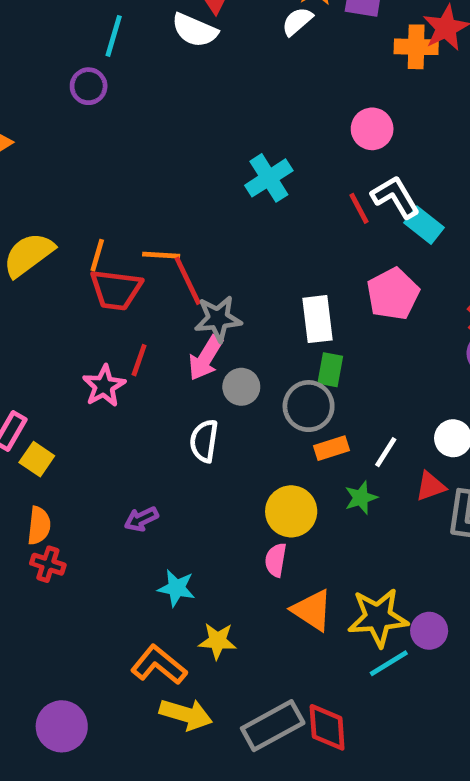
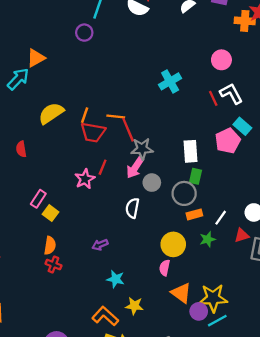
cyan rectangle: (424, 225) -> (242, 126), moved
purple circle: (429, 631) -> (199, 311), moved

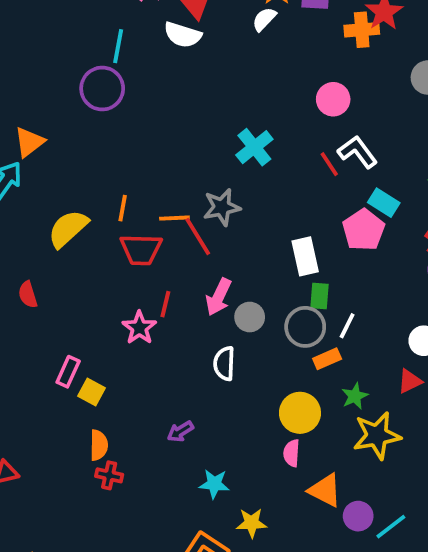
purple circle: (84, 33) -> (102, 89), size x1.5
orange line: (85, 115) -> (123, 208), moved
gray star: (142, 149) -> (222, 207), moved
white line: (221, 218) -> (347, 326), moved
yellow star: (213, 298) -> (377, 435), moved

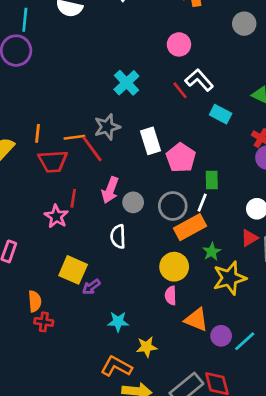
pink pentagon: (363, 230) -> (181, 158), moved
white rectangle: (305, 256) -> (151, 141), moved
green rectangle: (320, 296) -> (212, 180), moved
orange rectangle: (327, 359) -> (190, 227), size x1.6
yellow square: (92, 392) -> (73, 270), moved, size x1.5

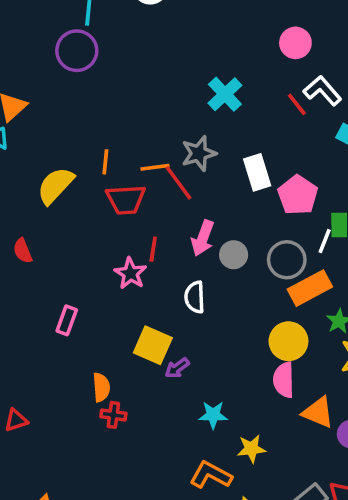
white line: (202, 203) -> (325, 241), moved
white semicircle: (118, 236) -> (195, 297), moved
pink semicircle: (171, 295) -> (284, 380), size x1.4

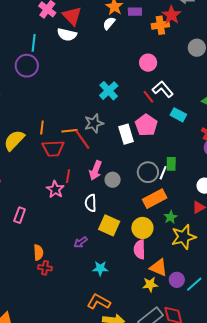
pink pentagon: (298, 195) -> (146, 125), moved
gray circle: (287, 260) -> (148, 172), moved
yellow square: (153, 345) -> (109, 225), moved
yellow star: (251, 449) -> (150, 284), moved

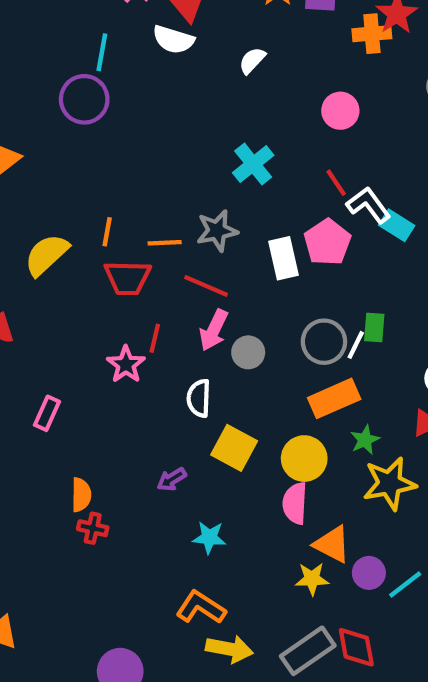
white semicircle: (109, 23) -> (252, 60), moved
white L-shape: (163, 89) -> (369, 205), moved
red line: (82, 140) -> (206, 286), moved, turned -35

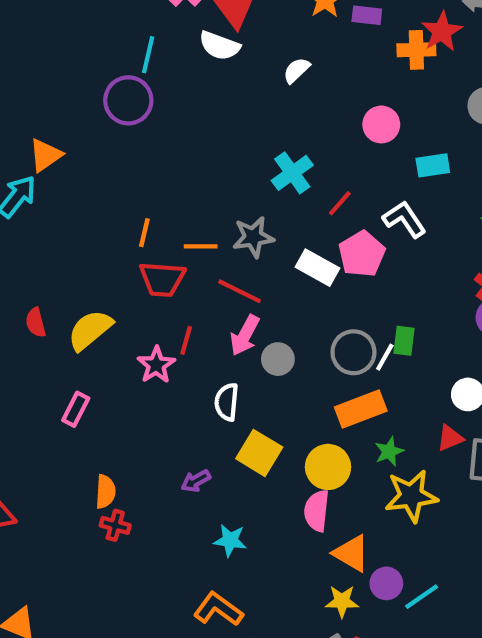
red line: (336, 183) -> (340, 203), moved, turned 72
cyan rectangle: (397, 225) -> (433, 165), moved, turned -44
yellow semicircle: (47, 255) -> (90, 330), moved
white rectangle: (283, 258) -> (318, 268), turned -51
yellow star: (312, 579) -> (342, 601), moved

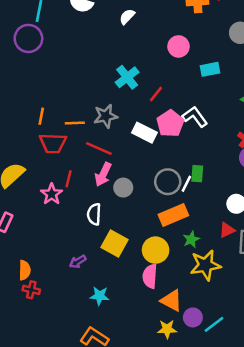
white L-shape: (404, 219) -> (195, 117), moved

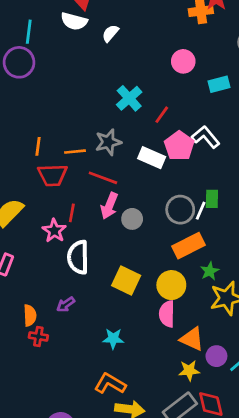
white semicircle: (127, 17) -> (110, 33), moved
white semicircle: (94, 214) -> (78, 257), moved, size x1.4
purple arrow: (78, 262) -> (66, 304), moved

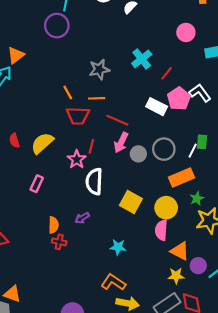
gray star: (108, 142) -> (99, 69), moved
orange line: (38, 146) -> (68, 92), turned -40
gray circle: (180, 210) -> (164, 149), moved

